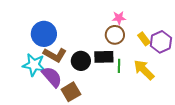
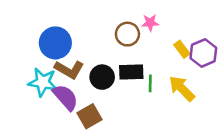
brown circle: (115, 35) -> (127, 34), moved

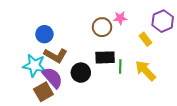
blue circle: (55, 43) -> (44, 34), size x0.7
purple hexagon: (203, 53) -> (163, 21), moved
black circle: (102, 77) -> (81, 73), moved
brown square: (89, 116) -> (43, 92), moved

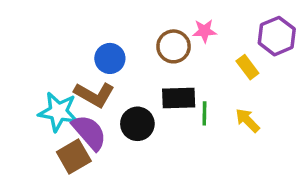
blue circle: (44, 34) -> (110, 58), moved
yellow arrow: (145, 71) -> (247, 120), size x0.7

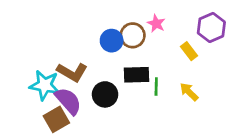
pink star: (204, 31) -> (156, 24), turned 30
blue circle: (110, 58) -> (112, 41), moved

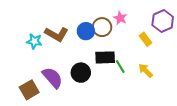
brown L-shape: (72, 72) -> (57, 34), moved
cyan star: (45, 85) -> (34, 41), moved, size x0.7
green line: (156, 87) -> (120, 67), turned -32
brown square: (56, 119) -> (29, 90), moved

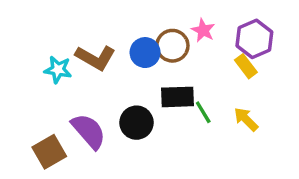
purple hexagon: (163, 21) -> (254, 39), moved

